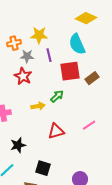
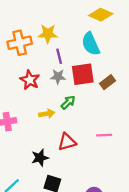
orange cross: (14, 43) -> (20, 43), size x1.5
gray star: (27, 56) -> (58, 77), moved
pink line: (89, 125) -> (104, 135), turned 32
black star: (18, 145) -> (40, 158), moved

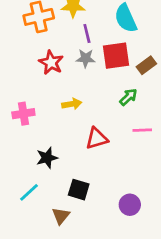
green arrow: (68, 102) -> (128, 97), moved
black star: (40, 158) -> (47, 158), moved

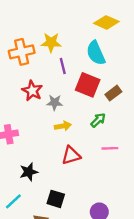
red square: (116, 56) -> (88, 85), turned 30
gray star: (86, 58) -> (55, 102), moved
yellow arrow: (72, 104) -> (63, 126), moved

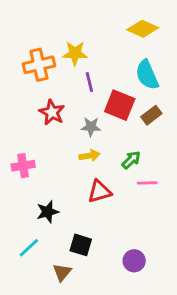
cyan semicircle: (96, 53) -> (147, 75), moved
gray star: (55, 102) -> (91, 127), moved
green arrow: (98, 120) -> (131, 160), moved

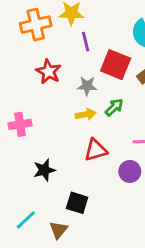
green arrow: (131, 160) -> (114, 107), moved
cyan line: (29, 248) -> (26, 220), moved
purple circle: (134, 261) -> (130, 171), moved

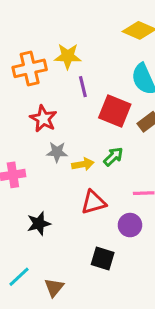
gray star: (87, 86) -> (57, 152), moved
black square: (77, 203) -> (103, 259), moved

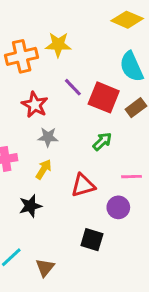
purple line: (83, 87) -> (73, 87), moved, turned -30
yellow arrow: (83, 164) -> (44, 169), moved, turned -48

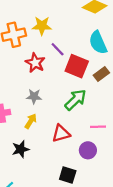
purple line: (73, 87) -> (58, 49), moved
red star: (35, 105) -> (35, 63), moved
green arrow: (102, 141) -> (76, 100), size x1.5

